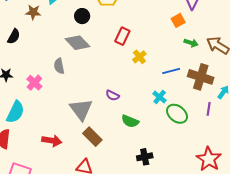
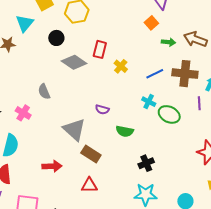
gray diamond: (77, 43) -> (74, 62), moved

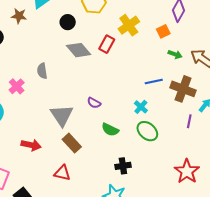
yellow cross: (121, 66) -> (129, 25), moved, size x1.5
green ellipse: (169, 114) -> (147, 131), moved

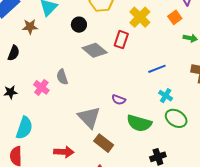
blue line: (154, 82) -> (157, 69), moved
pink cross: (17, 86) -> (41, 87), moved
green semicircle: (110, 130) -> (139, 123), size x1.4

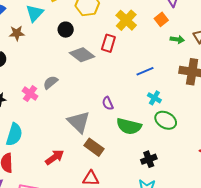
gray semicircle: (62, 77) -> (50, 82), turned 70
purple semicircle: (119, 100) -> (108, 103), turned 48
red arrow: (64, 152) -> (55, 157), turned -36

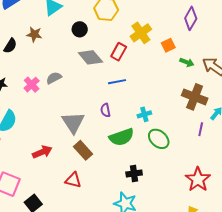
orange square: (161, 19) -> (168, 45), moved
brown star: (17, 33) -> (34, 34), moved
blue line: (145, 71) -> (117, 82), moved
cyan cross: (154, 98) -> (144, 114), moved, turned 32
green semicircle: (129, 126) -> (122, 137), turned -45

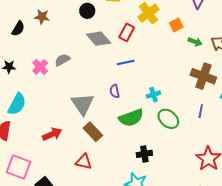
purple line: (201, 129) -> (201, 111), moved

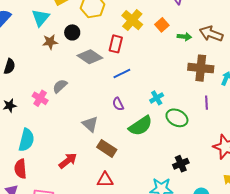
brown star: (42, 17) -> (50, 42), moved
gray triangle: (83, 104) -> (90, 124), size x0.7
black cross: (144, 154) -> (181, 164), moved

